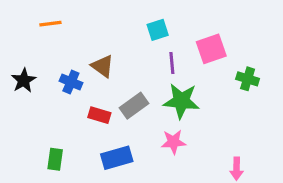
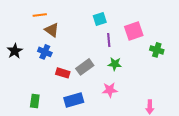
orange line: (50, 24) -> (40, 15), moved
brown triangle: (102, 66) -> (52, 30), moved
green star: (181, 101) -> (115, 64), size x0.6

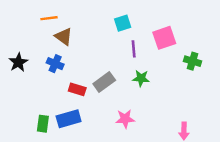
pink star: (110, 90) -> (125, 119), moved
blue rectangle: (74, 100) -> (69, 119), moved

